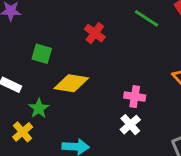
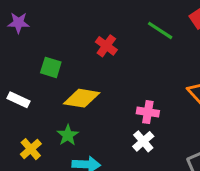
green star: (39, 108) -> (68, 135), moved

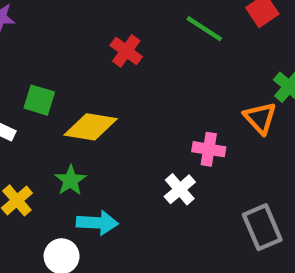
green square: (51, 67) -> (39, 100), moved
pink cross: (148, 112) -> (209, 149), moved

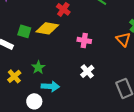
yellow diamond: (91, 127) -> (47, 28), moved
pink cross: (209, 149) -> (84, 40), moved

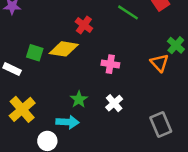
green star: (38, 67) -> (79, 99), moved
yellow cross: (14, 76) -> (22, 109), size x1.5

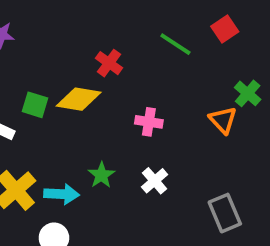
cyan arrow: (68, 122) -> (62, 194), moved

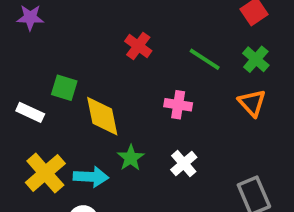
green line: (175, 44) -> (205, 59), moved
green cross: (248, 93) -> (256, 59), moved
yellow diamond: (79, 99) -> (102, 116), moved, turned 69

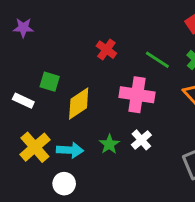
pink cross: (178, 105) -> (137, 95), size x1.6
yellow diamond: (102, 116) -> (79, 103), turned 68
green star: (131, 158) -> (109, 144), moved

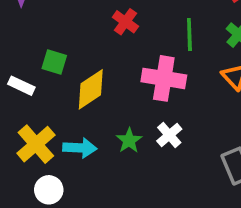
green line: (157, 60) -> (189, 35), turned 55
white circle: (64, 184) -> (49, 190), moved

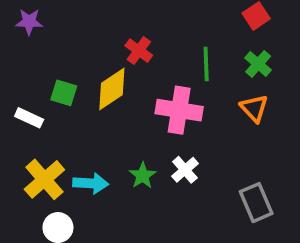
yellow diamond: (91, 89) -> (112, 89), moved

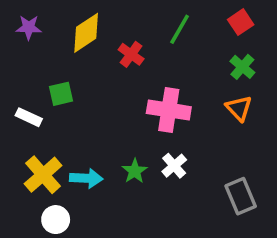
green line: (206, 64) -> (180, 29), moved, turned 32
yellow diamond: (112, 89) -> (86, 33), moved
green square: (64, 93) -> (61, 94), turned -30

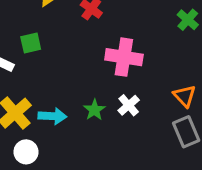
orange triangle: (239, 108) -> (185, 96), moved

